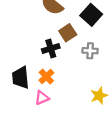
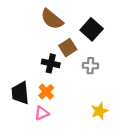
black cross: (51, 49) -> (51, 63), turned 30

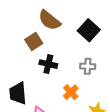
brown square: (68, 48) -> (34, 42), moved
orange cross: (46, 92) -> (71, 92), moved

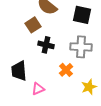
black square: (89, 30) -> (82, 15), turned -30
gray cross: (88, 66) -> (81, 47), size x1.5

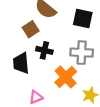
orange cross: (66, 70) -> (66, 77), size x1.5
black trapezoid: (19, 71) -> (21, 63), moved

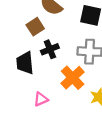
black cross: (44, 50) -> (50, 49), turned -35

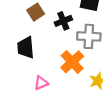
black cross: (50, 49) -> (63, 21), moved

